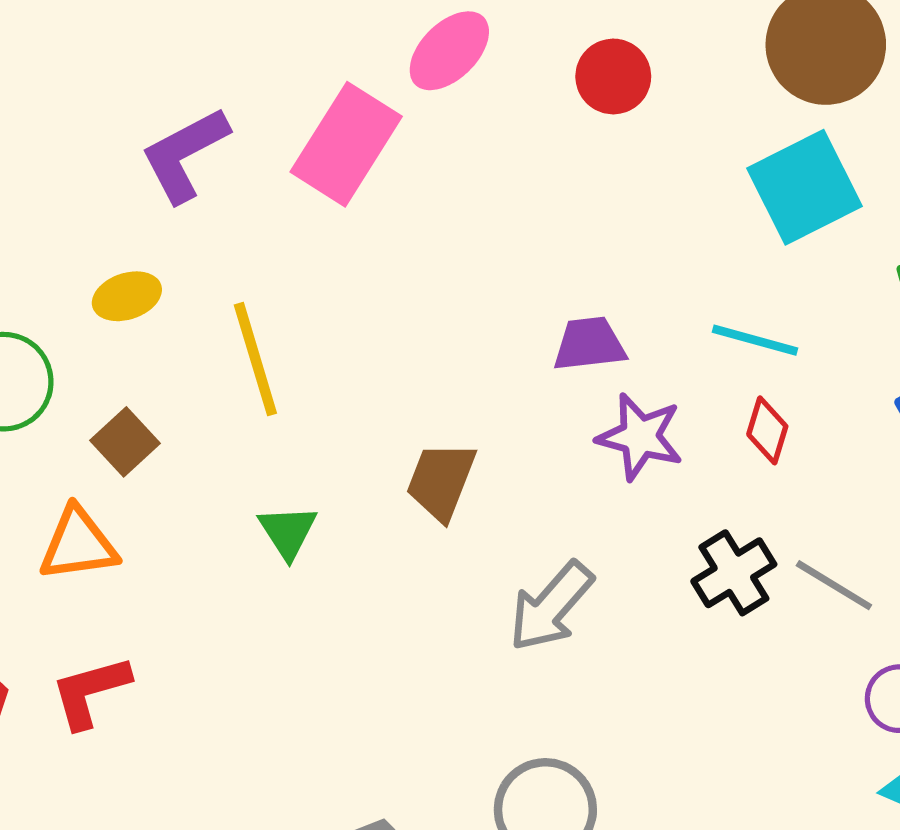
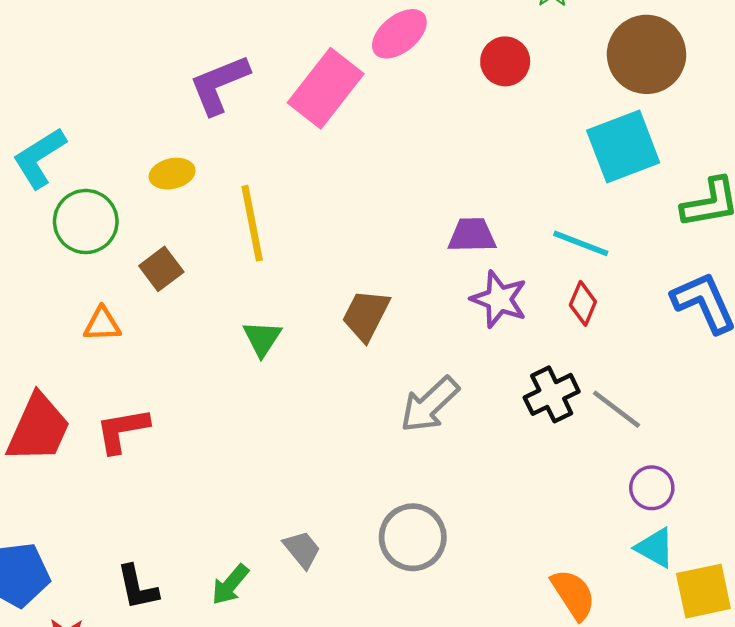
orange triangle: (78, 544) -> (102, 324), moved, size x0.7

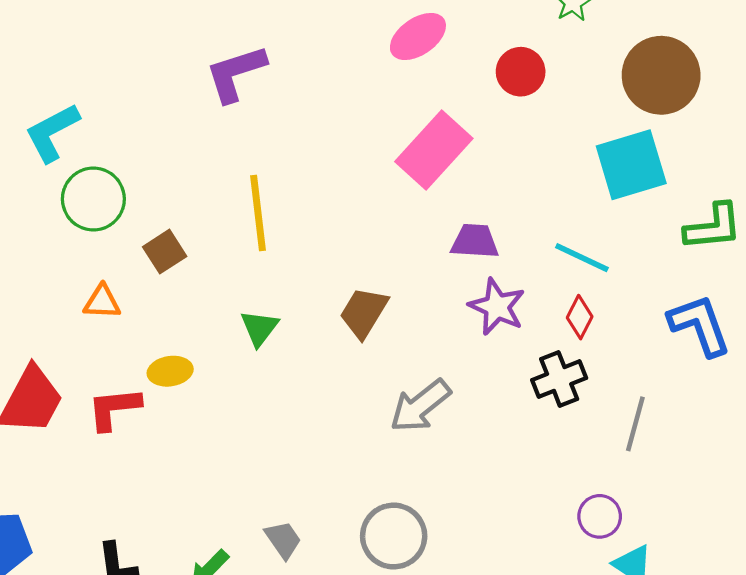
pink rectangle: (326, 88) -> (434, 150), moved
yellow ellipse: (172, 174) -> (170, 371), moved
black cross: (552, 394) -> (559, 379), moved
gray line: (616, 409) -> (635, 424), moved, turned 64
purple circle: (652, 488) -> (600, 516), moved

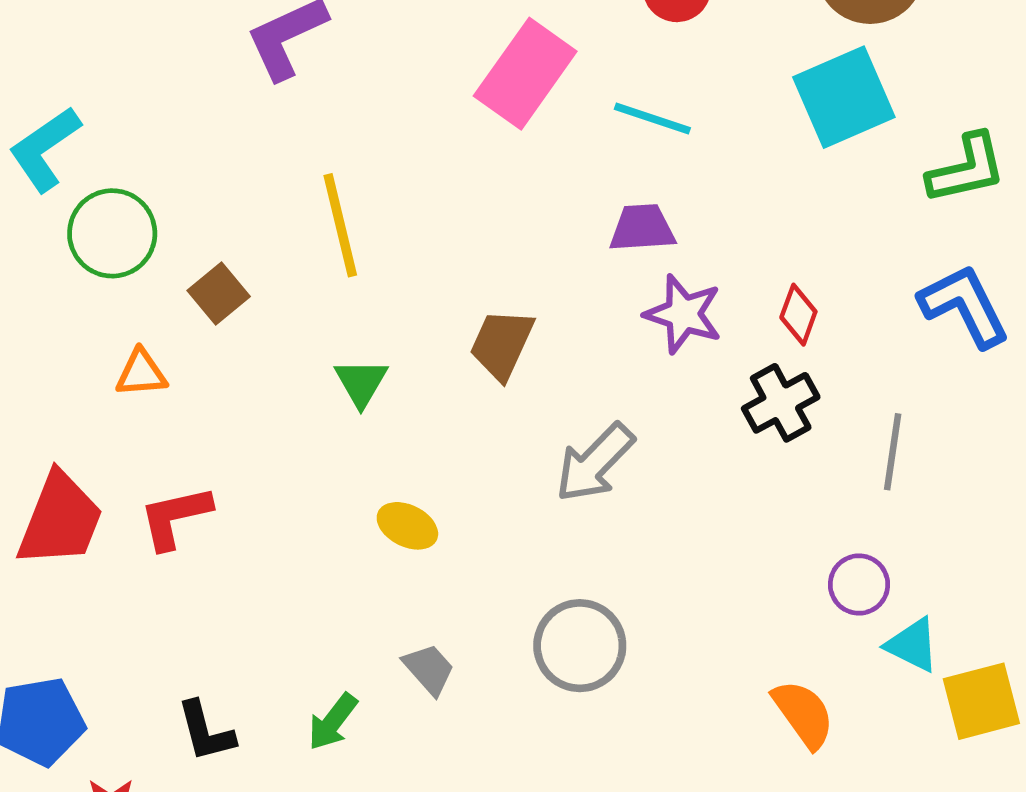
pink rectangle: (434, 150) -> (525, 74), moved
cyan line: (582, 258) -> (652, 119), moved
yellow ellipse: (170, 371) -> (407, 526), moved, turned 42

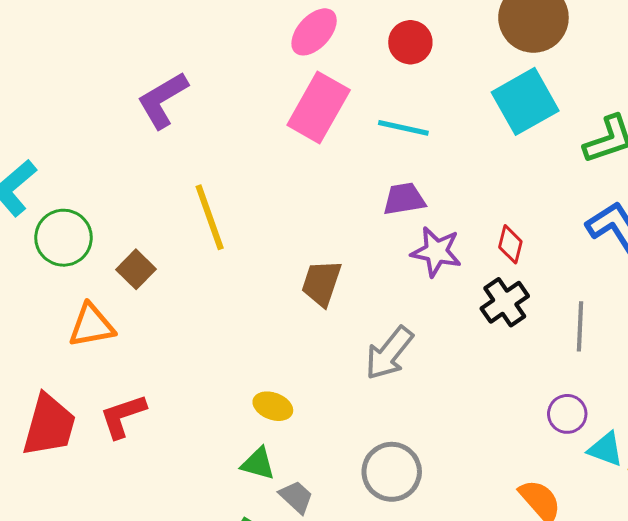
orange triangle: (141, 373) -> (91, 326), size x1.4
green triangle: (361, 383) -> (258, 464), moved, turned -39

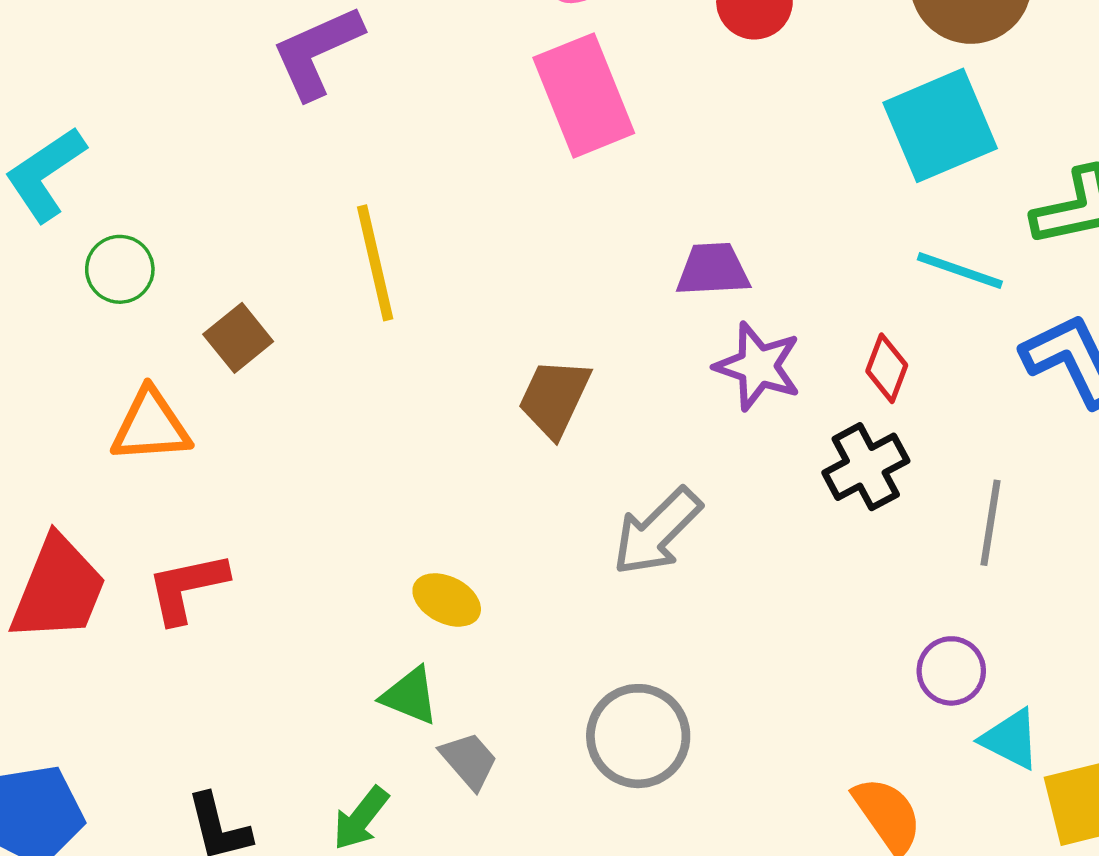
pink rectangle: (319, 107) -> (584, 95), turned -58
cyan line: (403, 128) -> (960, 270), moved
green circle: (64, 238) -> (120, 269), size x0.7

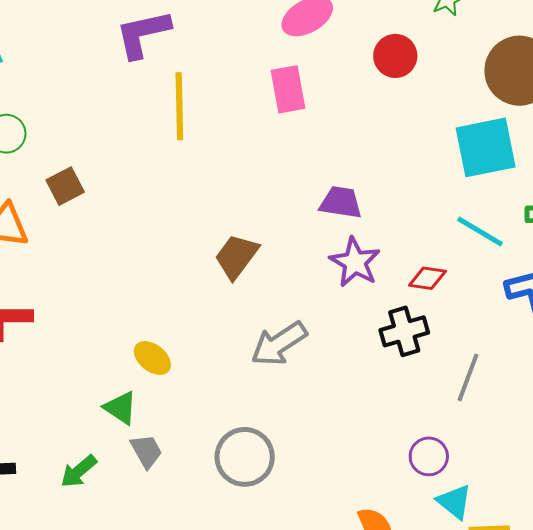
pink rectangle: (584, 95) -> (288, 89), size x0.7
yellow line: (375, 263) -> (179, 106), moved
red diamond: (887, 368) -> (427, 278), turned 66

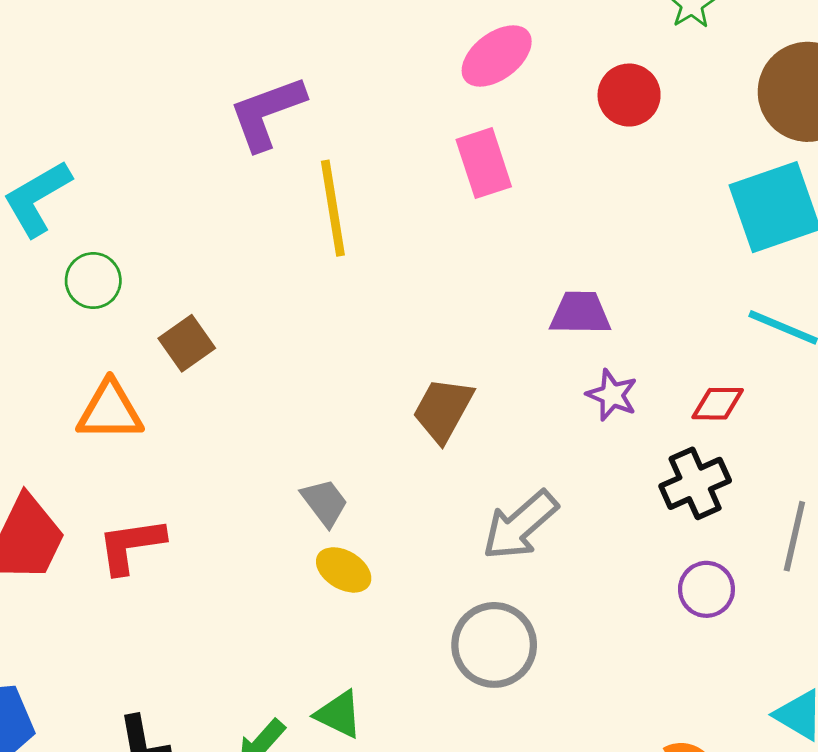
purple star: (355, 262) -> (612, 395), size x0.7
green triangle: (121, 408) -> (339, 714), moved
gray trapezoid: (146, 451) -> (325, 503), moved
purple circle: (429, 456) -> (706, 589), moved
gray circle: (245, 457) -> (494, 645), moved

